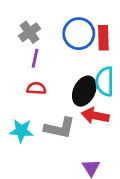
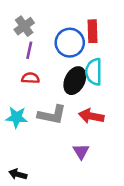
blue circle: (79, 34) -> (70, 43), moved
red arrow: (95, 116) -> (91, 116), moved

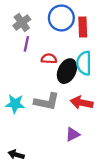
blue circle: (70, 43) -> (61, 18), moved
red semicircle: (30, 78) -> (49, 59), moved
purple triangle: (81, 151) -> (73, 134), turned 35

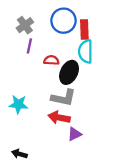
cyan semicircle: (84, 63) -> (86, 51), moved
gray L-shape: (47, 102) -> (64, 98), moved
red arrow: (82, 103) -> (59, 118), moved

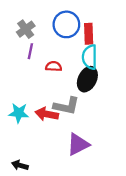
black ellipse: (69, 72) -> (87, 79), moved
red arrow: (59, 118) -> (47, 114), moved
purple triangle: (75, 134) -> (78, 144), size x1.5

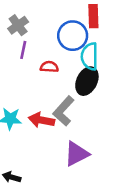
blue circle: (66, 24) -> (73, 36), moved
red rectangle: (89, 34) -> (93, 16), moved
gray L-shape: (66, 106) -> (64, 111), turned 120

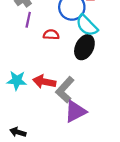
cyan semicircle: (90, 56) -> (87, 25), turned -45
gray L-shape: (64, 111) -> (65, 90), moved

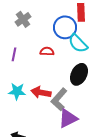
purple line: (28, 20) -> (14, 54), moved
black ellipse: (84, 47) -> (79, 74), moved

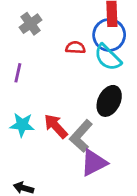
blue circle: (65, 27) -> (109, 35), moved
red semicircle: (47, 51) -> (75, 48), moved
red arrow: (41, 92) -> (56, 126), turned 36

